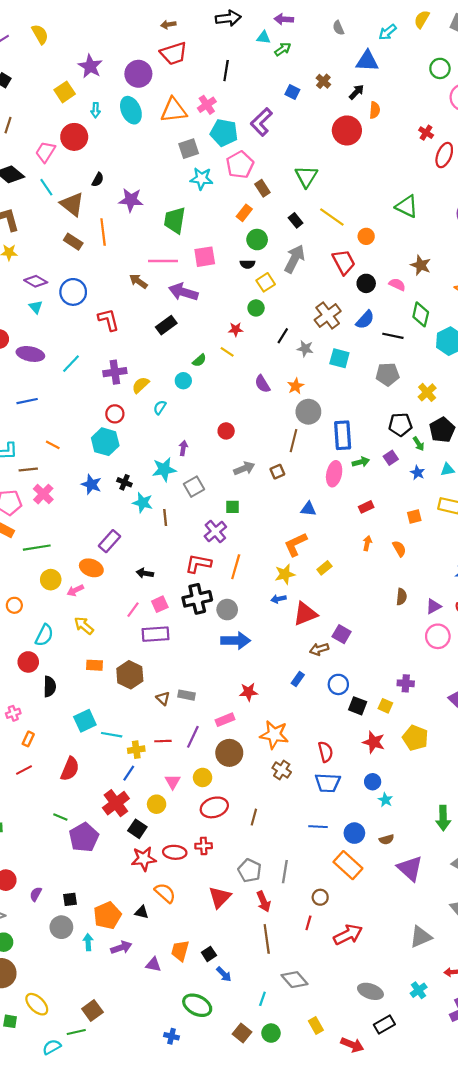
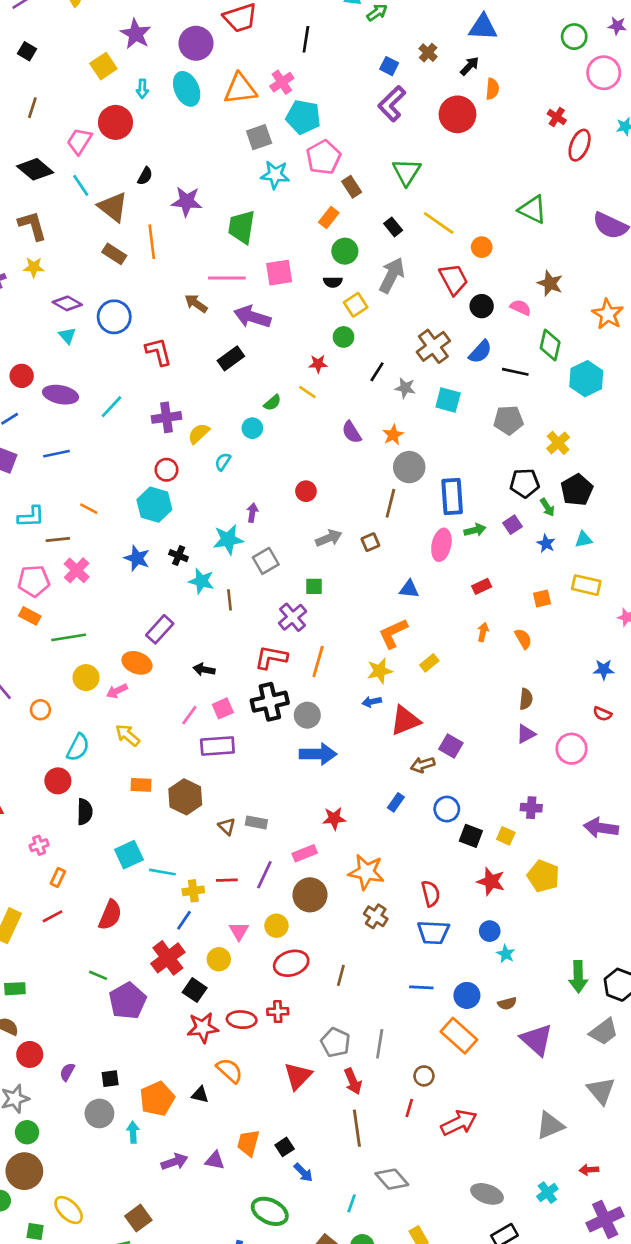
purple L-shape: (261, 122) -> (392, 104), moved
purple triangle: (434, 606) -> (526, 734), moved
purple arrow: (121, 947) -> (175, 1162), moved

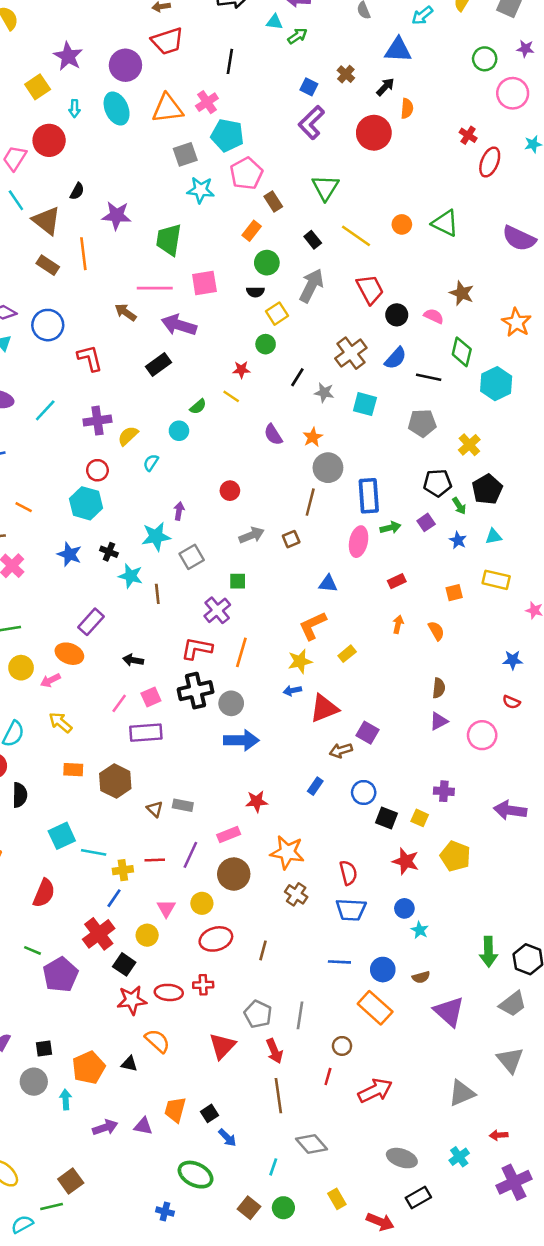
orange circle: (482, 247) -> (402, 224), moved

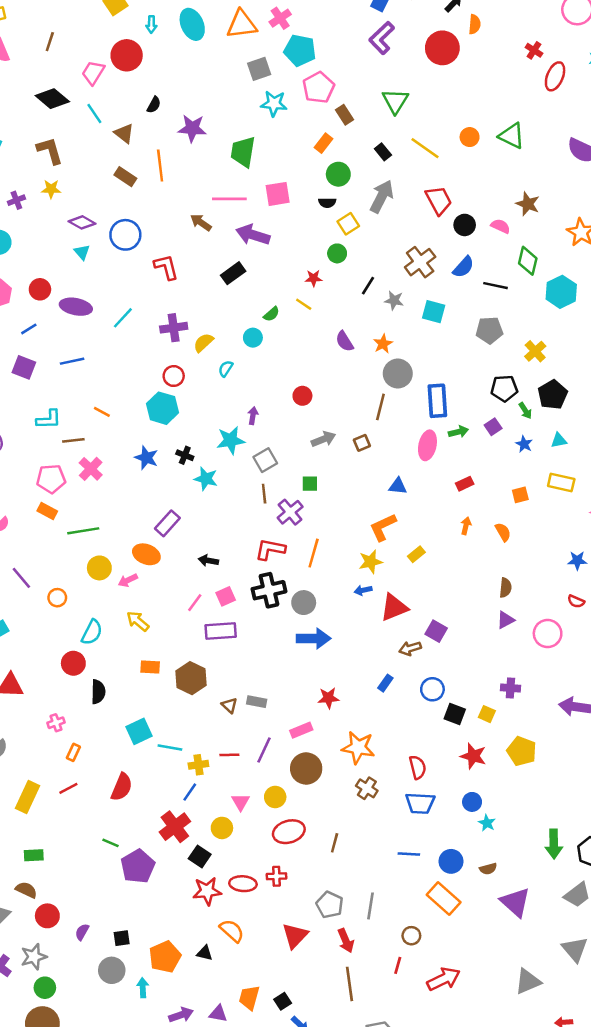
brown triangle: (46, 221) -> (124, 133), size x0.7
brown line: (157, 594) -> (264, 494), moved

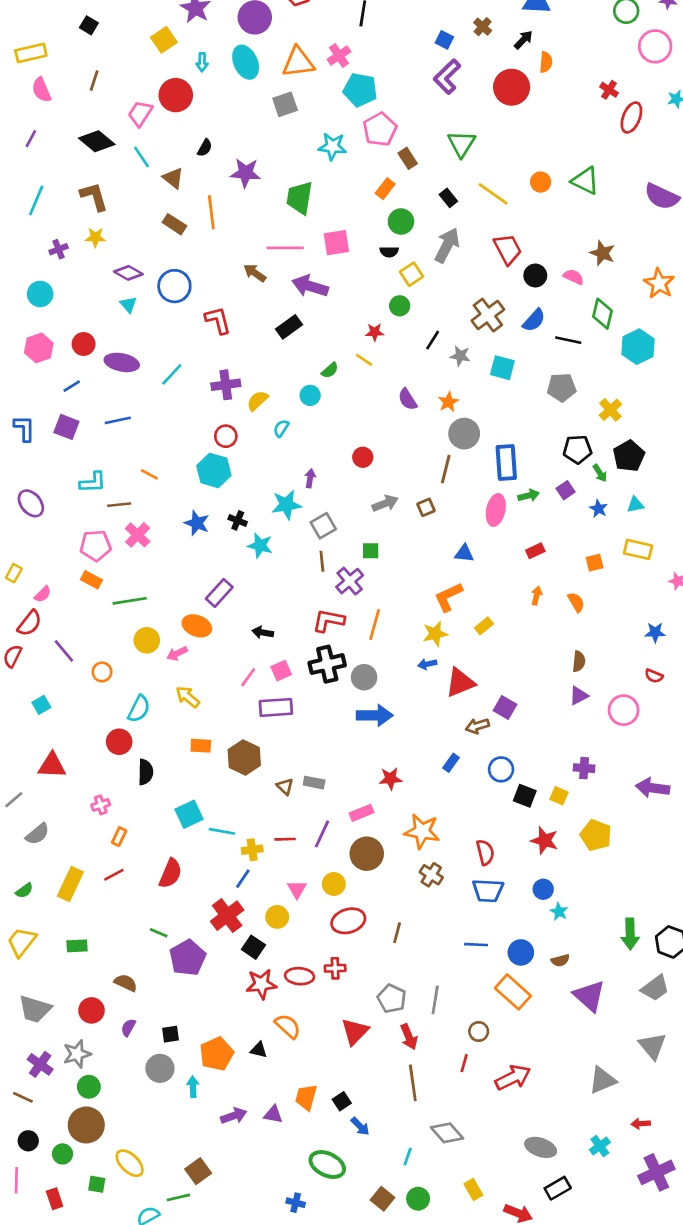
gray square: (259, 69) -> (285, 104), moved
brown semicircle: (26, 890) -> (126, 983), moved

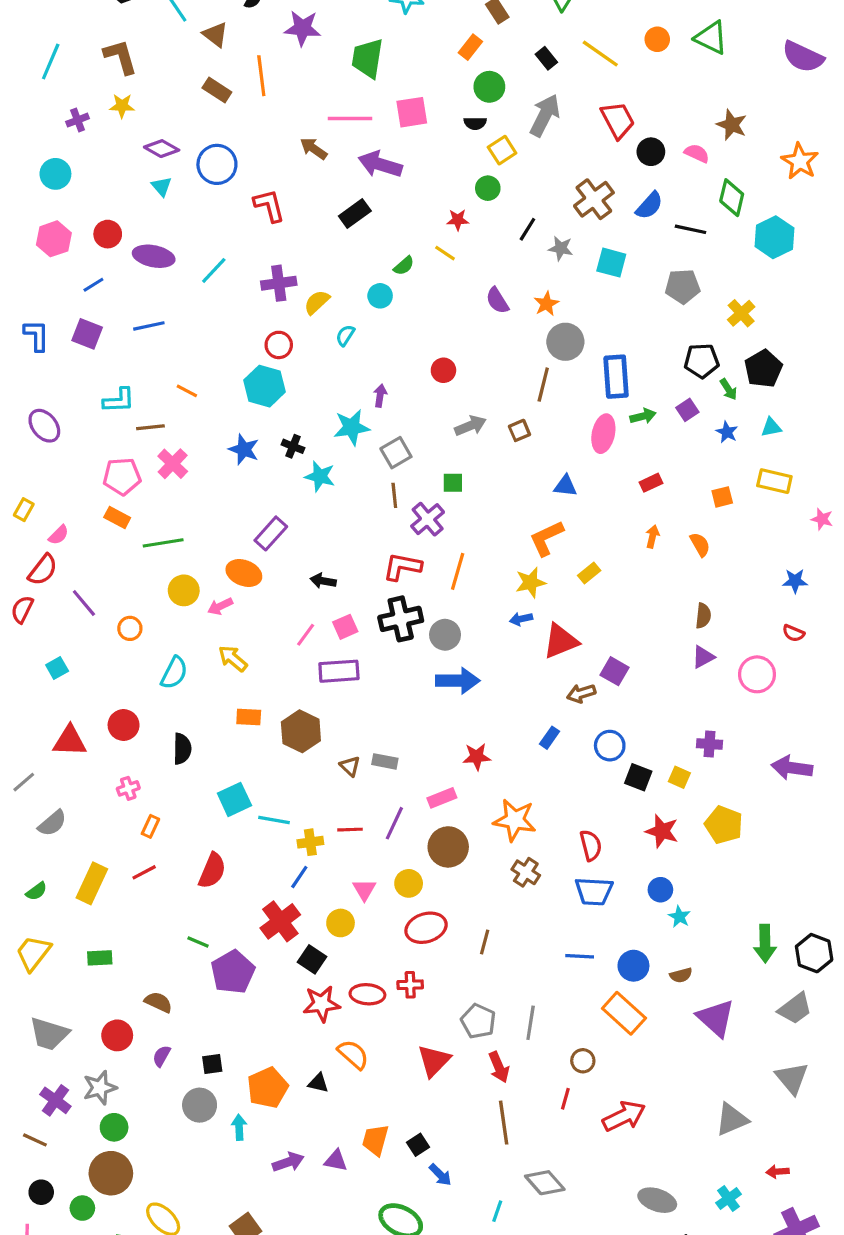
red circle: (119, 742) -> (124, 725), moved

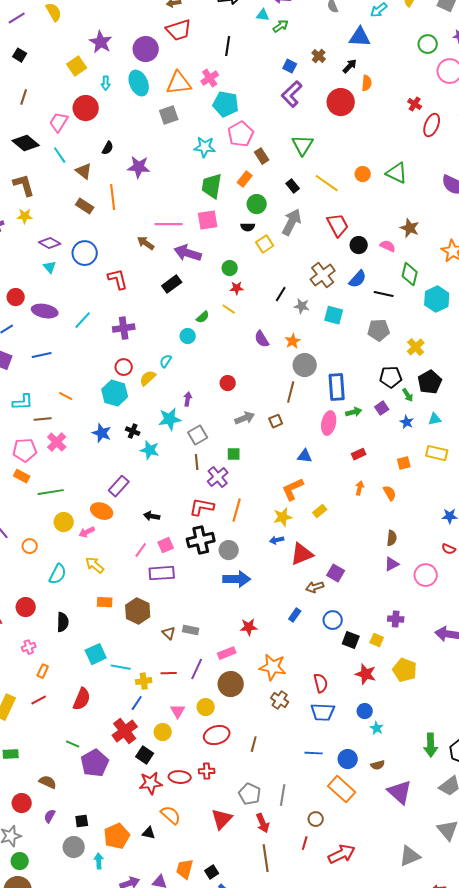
green trapezoid: (367, 58) -> (212, 186), moved
green circle: (488, 188) -> (230, 268), moved
yellow semicircle: (317, 302) -> (148, 378), moved

